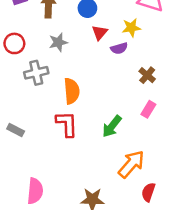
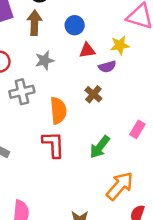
red triangle: (100, 33) -> (87, 50), turned 42
brown cross: (147, 75) -> (93, 94), moved

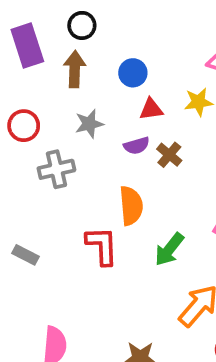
purple semicircle: (107, 67) -> (137, 146), moved
brown cross: (93, 94) -> (169, 155), moved
orange semicircle: (58, 111) -> (131, 206), moved

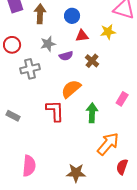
purple semicircle: (137, 146) -> (66, 56), moved
orange semicircle: (131, 206) -> (71, 89), turned -125
green arrow: (169, 249) -> (92, 113), turned 144

